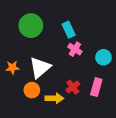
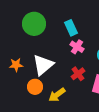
red cross: (73, 87) -> (78, 74), moved
yellow arrow: (54, 98) -> (57, 95), turned 144

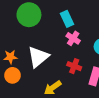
red cross: (78, 74) -> (74, 66), turned -32
orange circle: (35, 87) -> (12, 75), moved

